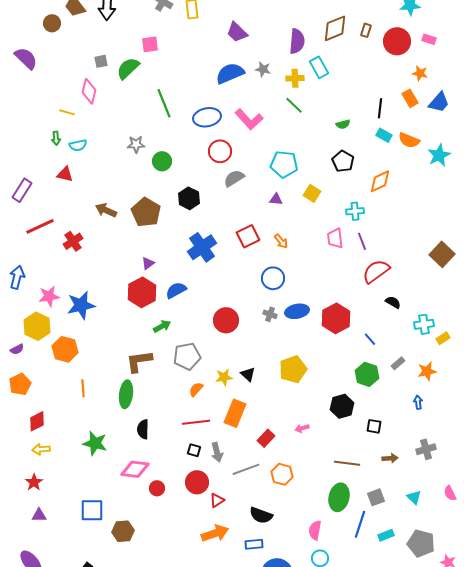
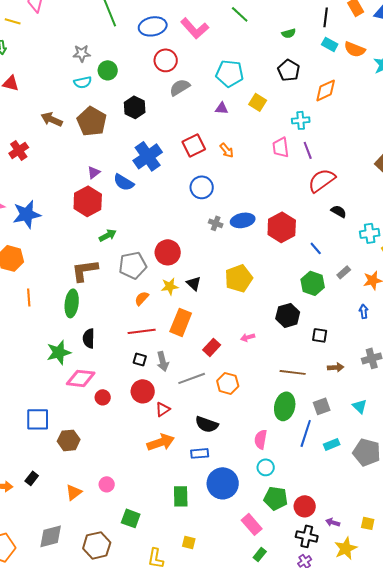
cyan semicircle: (78, 145) -> (83, 82), moved
blue circle: (273, 278) -> (202, 187), moved
blue semicircle: (176, 290) -> (124, 182), moved, turned -120
red circle: (226, 320) -> (168, 252), moved
green star: (95, 443) -> (59, 352), moved, turned -30

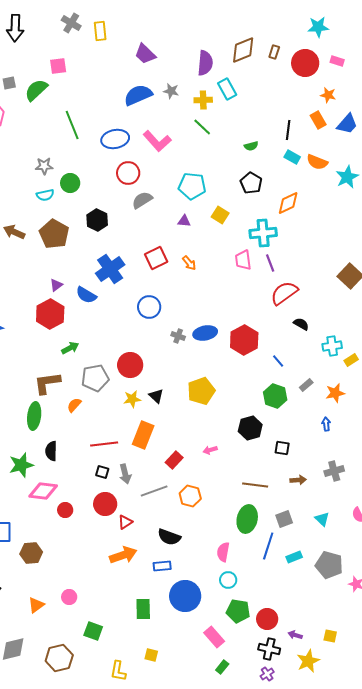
cyan cross: (301, 120) -> (263, 233), size x1.5
blue circle: (202, 187) -> (149, 307), moved
orange semicircle: (142, 298) -> (74, 405), moved

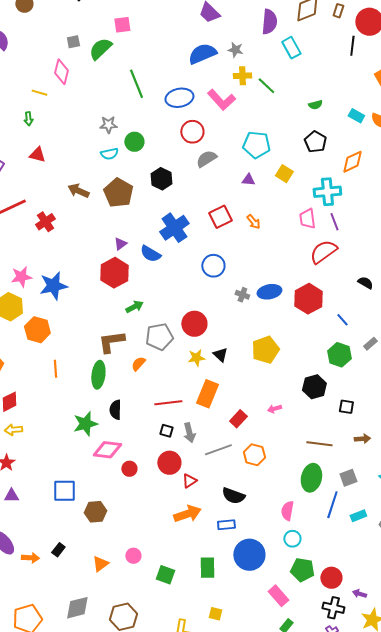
yellow cross: (203, 100) -> (242, 76), moved
black line: (288, 130) -> (352, 46), moved
red semicircle: (284, 293) -> (323, 252), moved
green square: (93, 631) -> (165, 575), moved

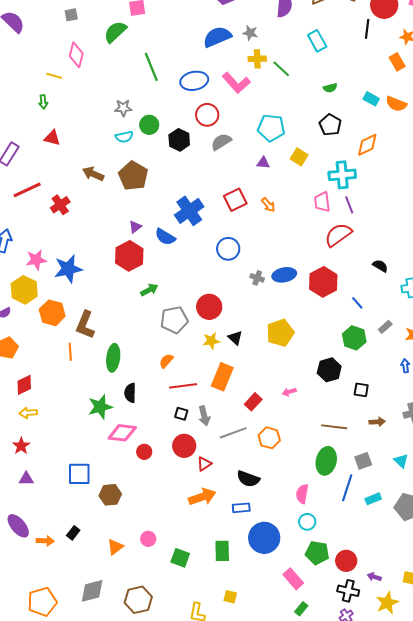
gray square: (73, 42) -> (71, 15), moved
cyan rectangle: (291, 48) -> (317, 41), moved
black hexagon: (161, 179) -> (179, 140), moved
brown L-shape: (111, 342) -> (85, 325), moved, turned -60
orange semicircle: (138, 364) -> (166, 361), moved

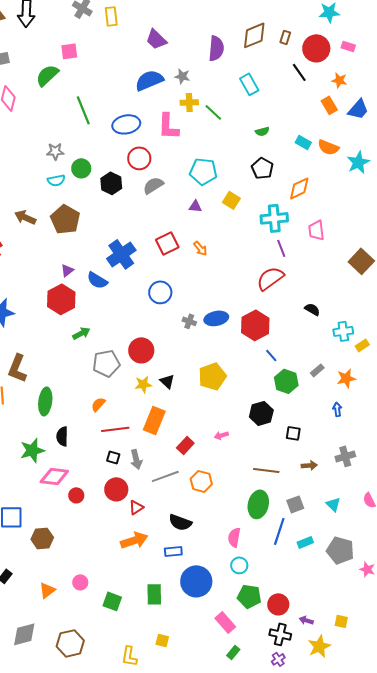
black line: (367, 29) -> (299, 72), turned -42
pink L-shape: (236, 83) -> (168, 126), turned 44
pink trapezoid: (322, 202) -> (316, 230), moved
blue line: (357, 303) -> (271, 355), moved

